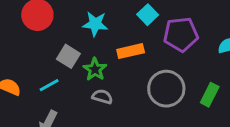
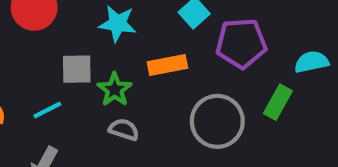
gray square: (68, 56) -> (77, 69), turned -35
green rectangle: (210, 95) -> (278, 102), moved

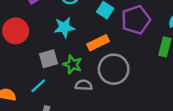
gray circle: (217, 121) -> (114, 69), moved

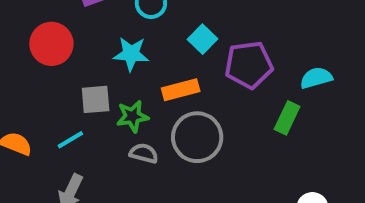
green star: (73, 64) -> (132, 116), turned 30

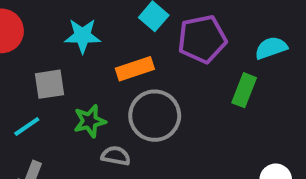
green star: (132, 116) -> (90, 121), moved
gray semicircle: (144, 153) -> (116, 156), moved

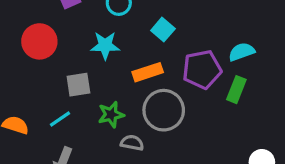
purple pentagon: (202, 39) -> (202, 69), moved
cyan semicircle: (271, 48) -> (242, 52), moved

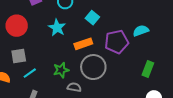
cyan star: (105, 45) -> (57, 28), turned 30
gray square: (78, 85) -> (19, 56), moved
green rectangle: (236, 90) -> (148, 69), moved

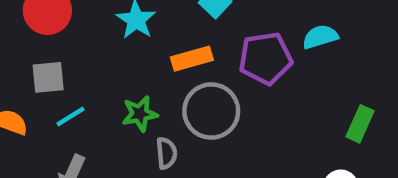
green rectangle: (148, 69) -> (360, 124), moved
gray semicircle: (74, 87) -> (167, 153), turned 72

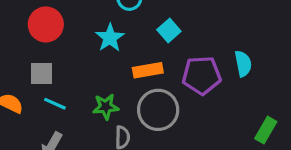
cyan semicircle: (320, 37) -> (243, 64), turned 90
cyan line: (70, 117) -> (55, 104), turned 50

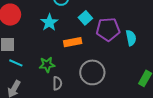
purple pentagon: (202, 75) -> (108, 29), moved
gray circle: (158, 110) -> (92, 72), moved

